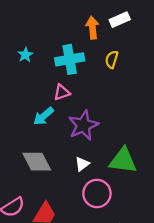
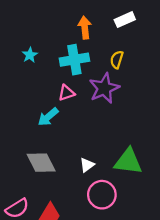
orange arrow: (92, 28) -> (85, 28), moved
purple star: (83, 125) -> (104, 88), moved

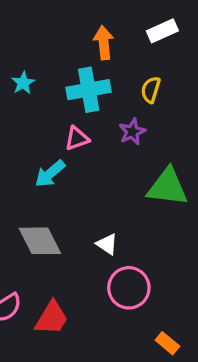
purple star: (104, 88) -> (132, 132), size x0.6
green triangle: (128, 161) -> (167, 187), moved
white triangle: (87, 165) -> (107, 244), turned -49

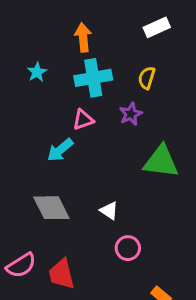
orange arrow: (104, 43) -> (83, 38), moved
pink circle: (129, 288) -> (128, 248), size x0.7
red trapezoid: (52, 318) -> (62, 274), turned 136

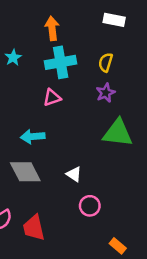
white rectangle: (157, 27) -> (114, 20), turned 35
purple star: (131, 114) -> (106, 93), moved
cyan arrow: (60, 150) -> (33, 137), moved, turned 35

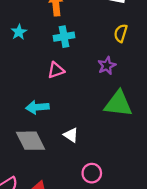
cyan cross: (61, 62) -> (64, 37), size x0.7
yellow semicircle: (106, 62) -> (121, 33), moved
white triangle: (74, 174) -> (71, 135), moved

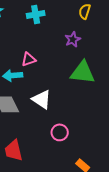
pink triangle: (56, 70) -> (29, 59), moved
white triangle: (71, 135) -> (42, 99), size x1.5

